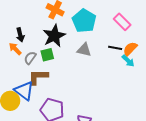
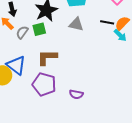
brown L-shape: (38, 77) -> (47, 57), moved

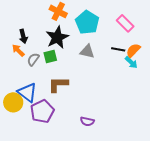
purple pentagon: (44, 84) -> (42, 111), moved, turned 30

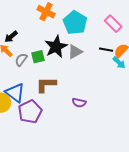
black arrow: (23, 36) -> (11, 37), turned 64
black star: (57, 37) -> (56, 47), moved
gray triangle: (87, 51) -> (75, 52), turned -42
purple semicircle: (87, 121) -> (79, 103), moved

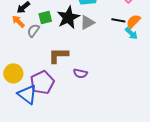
green square: (38, 57) -> (45, 17), moved
blue triangle: (15, 93) -> (27, 94), moved
purple semicircle: (79, 103) -> (80, 73), moved

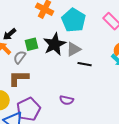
black line: (118, 20) -> (85, 64), moved
brown L-shape: (58, 55) -> (19, 78), moved

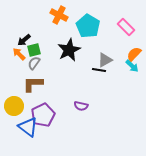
green square: (32, 44) -> (34, 50), moved
gray triangle: (74, 49) -> (105, 60), moved

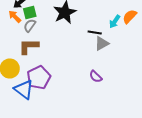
gray triangle: (105, 60) -> (102, 44), moved
cyan arrow: (132, 66) -> (115, 22), moved, turned 80
purple semicircle: (81, 106) -> (96, 76), moved, turned 32

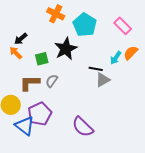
green square: (30, 12) -> (42, 59), moved
gray semicircle: (30, 26) -> (52, 81), moved
purple semicircle: (96, 76) -> (83, 127), moved, size x1.6

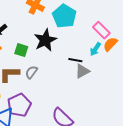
pink rectangle: (123, 26) -> (101, 30), moved
green square: (42, 59) -> (21, 50), turned 32

